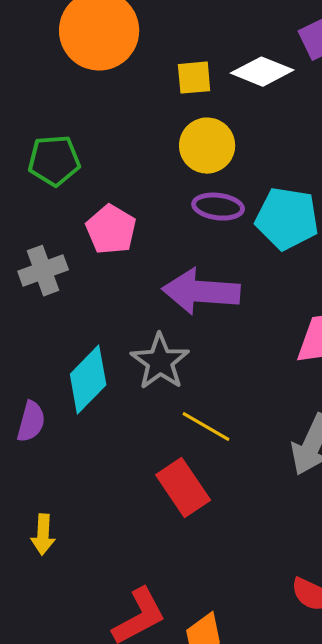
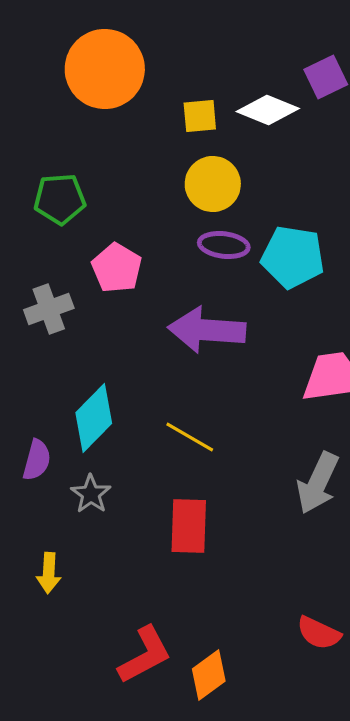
gray star: (160, 362) -> (91, 494), moved, size x0.7
yellow line: (206, 427) -> (190, 437), moved
red rectangle: (183, 488) -> (189, 526), turned 36

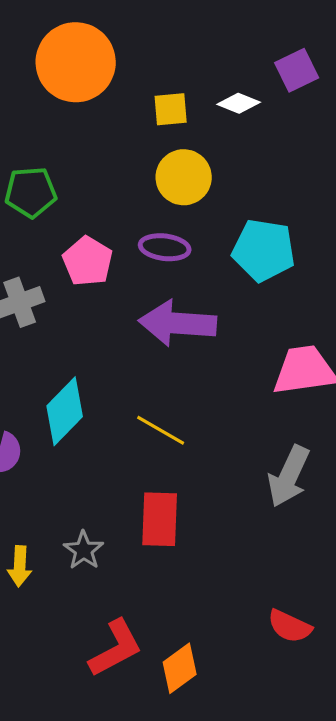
white diamond: (268, 110) -> (239, 103), size x0.7
purple ellipse: (224, 245) -> (165, 247), moved
gray star: (91, 494) -> (84, 550), moved

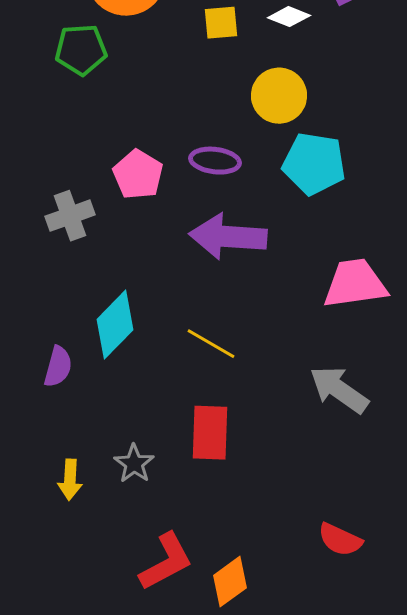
yellow circle: (184, 177) -> (279, 96), moved
green pentagon: (31, 192) -> (81, 50), moved
gray arrow: (289, 476) -> (339, 390), turned 100

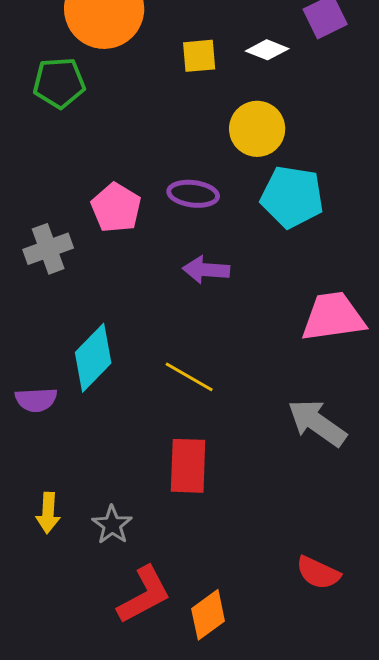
purple arrow: (228, 237) -> (206, 270), size x0.6
purple semicircle: (58, 367) -> (36, 400), turned 72
gray star: (134, 464) -> (112, 525), moved

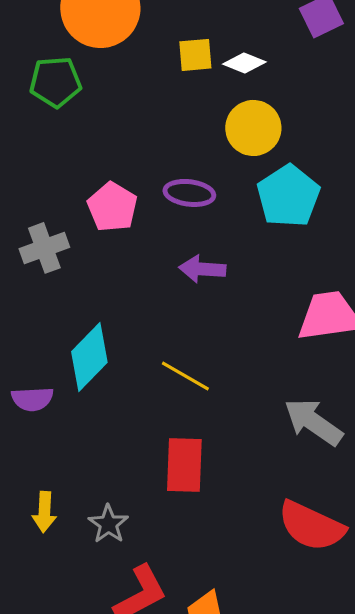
white diamond: (267, 50) -> (244, 63), moved
cyan pentagon: (292, 197) -> (288, 196), turned 30
red semicircle: (318, 573) -> (311, 526), moved, size x1.5

